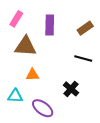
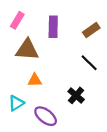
black line: (83, 58) -> (89, 63), turned 30
cyan triangle: (15, 96) -> (16, 103), turned -35

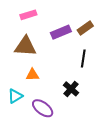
pink rectangle: (17, 20) -> (28, 15), moved, turned 42
purple rectangle: (53, 27) -> (61, 32), moved, turned 66
black line: (89, 63) -> (83, 58), turned 54

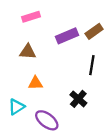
brown triangle: (25, 46) -> (28, 52), size x0.7

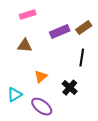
orange triangle: (36, 83) -> (41, 77), moved, turned -40

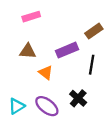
purple rectangle: (60, 32) -> (67, 50), moved
orange triangle: (41, 77) -> (46, 73), moved, turned -40
purple ellipse: (42, 107) -> (47, 106), moved

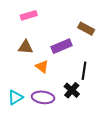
brown rectangle: (94, 31) -> (86, 29), turned 63
black line: (92, 65) -> (84, 71), moved
purple ellipse: (47, 106) -> (43, 97), turned -30

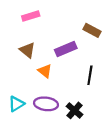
brown triangle: (26, 47) -> (27, 50), turned 35
black cross: (72, 90) -> (75, 110), moved

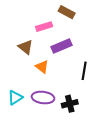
pink rectangle: (31, 16) -> (44, 27), moved
brown rectangle: (92, 30) -> (67, 12), moved
black cross: (75, 110) -> (70, 104), turned 35

